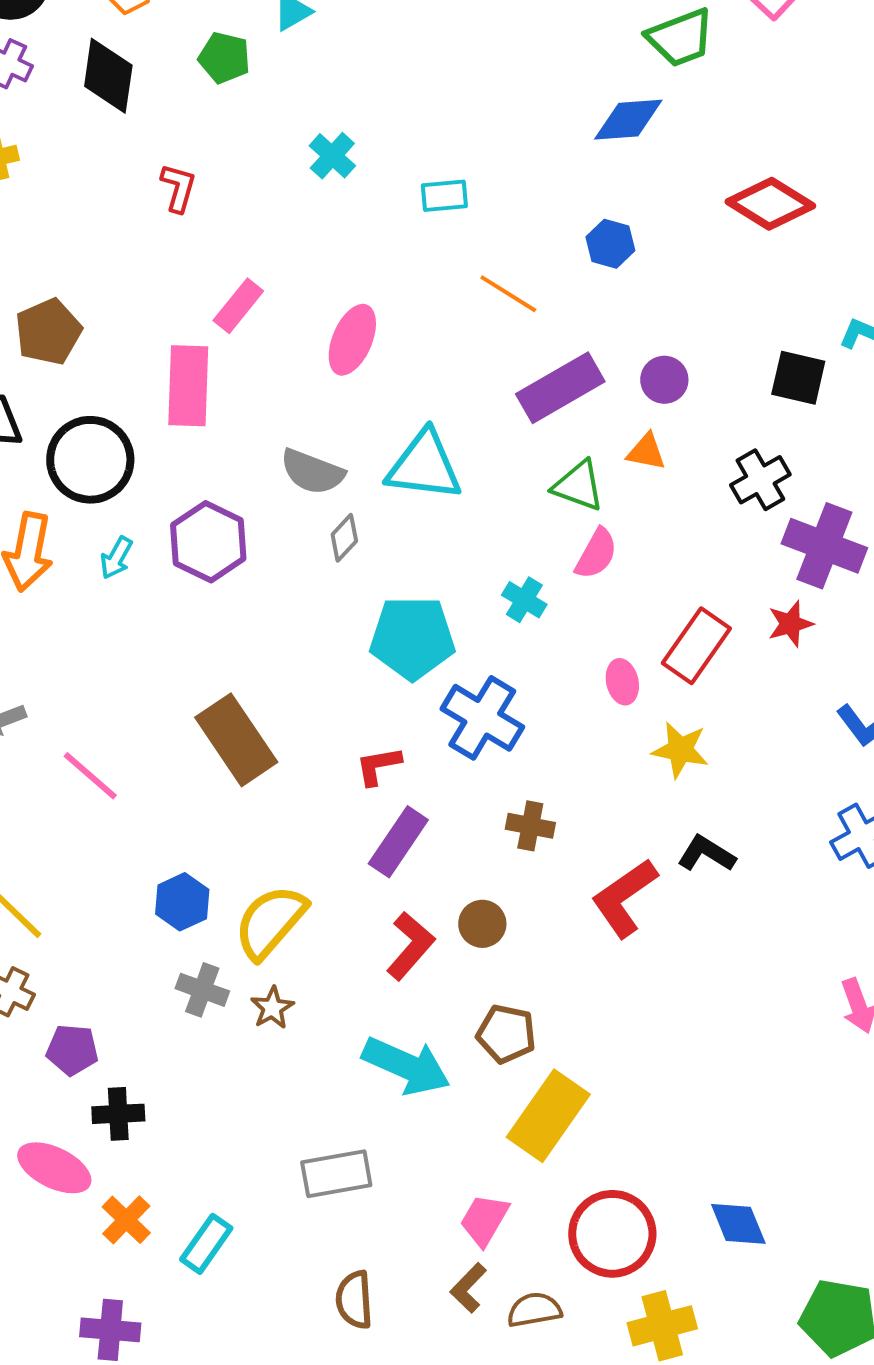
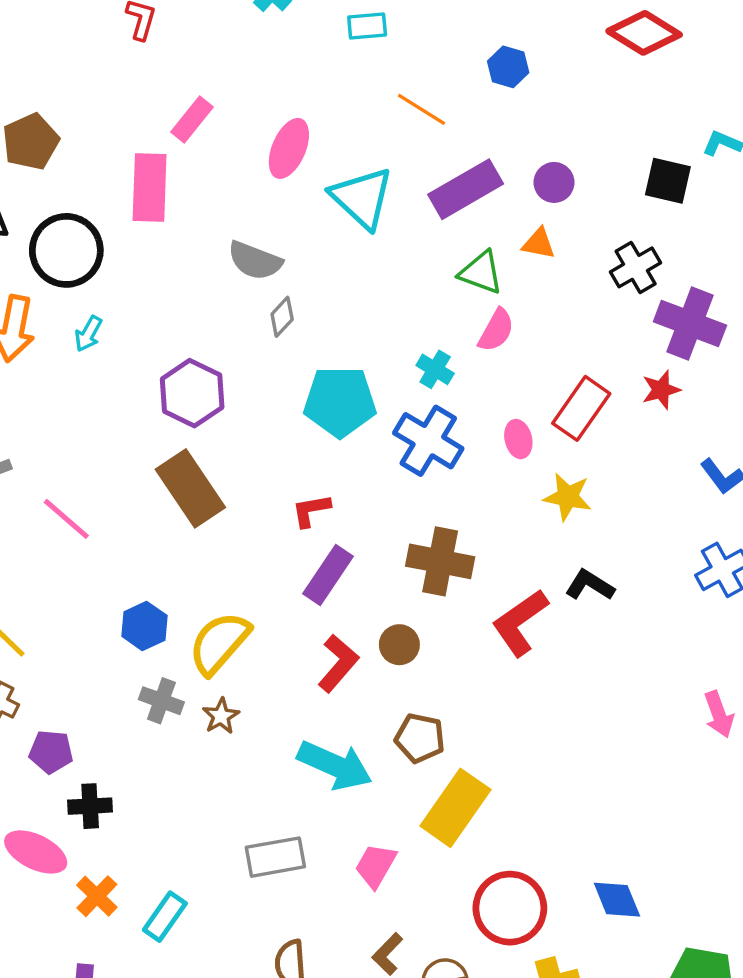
cyan triangle: (424, 466) -> (362, 198), moved, turned 36
purple hexagon: (208, 542) -> (192, 393), moved
blue cross: (482, 718) -> (428, 441), moved
brown cross: (530, 826) -> (440, 561), size x1.6
pink trapezoid: (484, 1220) -> (376, 866), moved

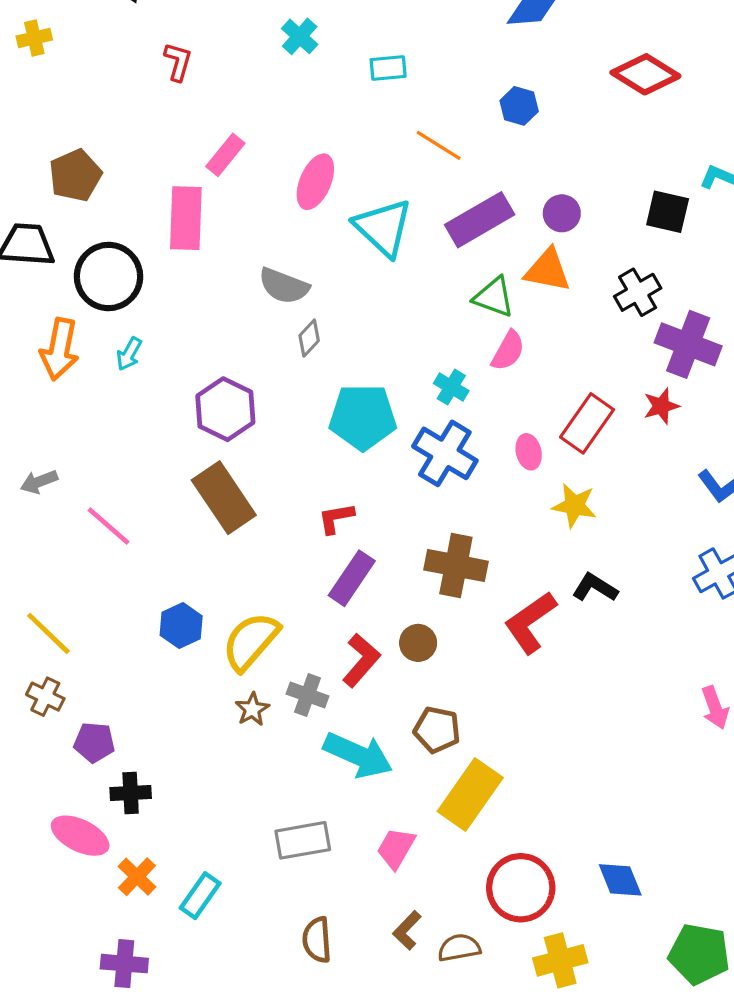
orange triangle: (539, 244) -> (548, 270), size x1.5
gray cross: (161, 701) -> (308, 695), moved

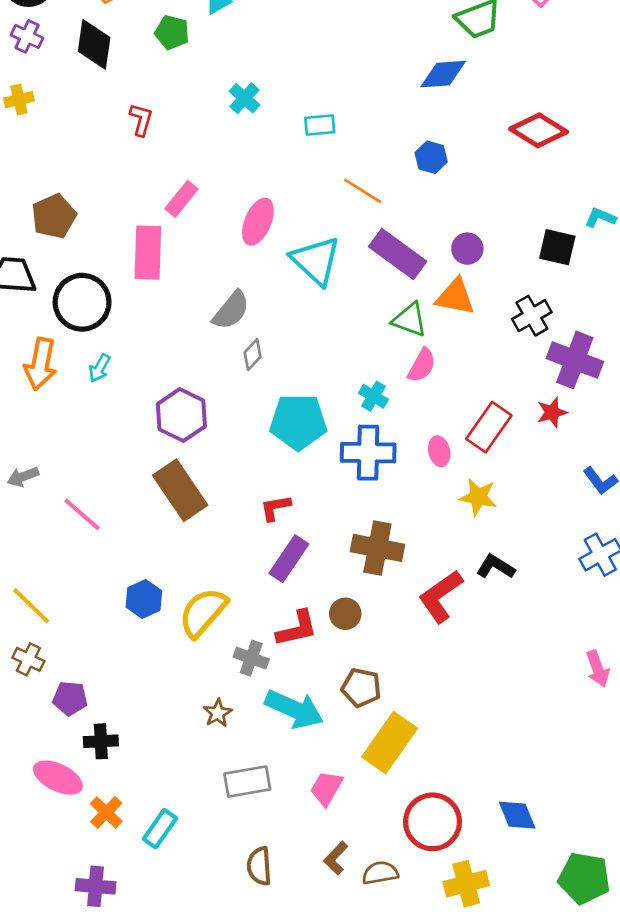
purple rectangle: (480, 220) -> (398, 254), turned 66
gray semicircle: (284, 286) -> (231, 310), turned -72
blue cross: (445, 453) -> (368, 453), turned -30
red L-shape: (361, 660) -> (297, 629), turned 36
brown star: (252, 709) -> (218, 713), moved

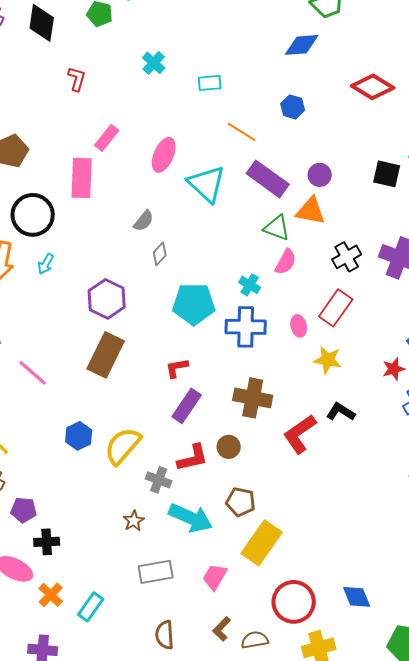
gray semicircle: (231, 310) -> (144, 221), size x0.7
black cross: (532, 316) -> (347, 257), moved
red star: (552, 412) -> (394, 369), moved
brown rectangle: (180, 490) -> (106, 355), turned 60

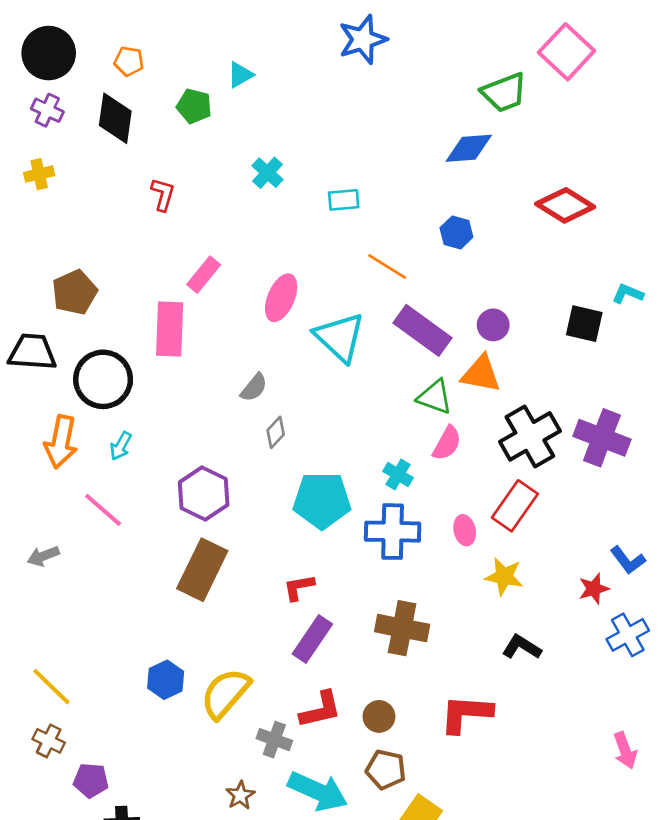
black cross: (347, 257) -> (530, 436), size x1.5
pink line: (33, 373) -> (103, 510), moved
red L-shape: (300, 434) -> (466, 714), moved, turned 39
brown circle: (229, 447) -> (379, 716), moved

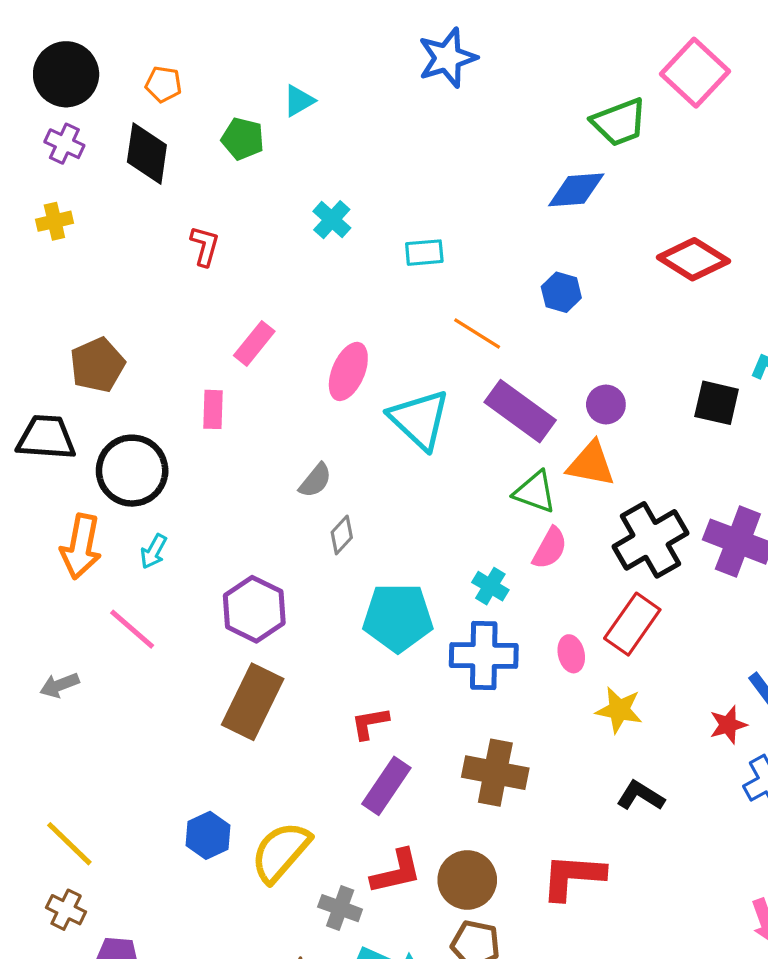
pink rectangle: (170, 329) -> (213, 409), size x0.6
brown circle: (379, 716) -> (467, 880), size x1.5

